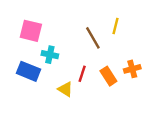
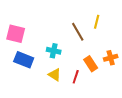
pink square: (31, 31) -> (16, 34), moved
cyan cross: (50, 55) -> (54, 51), moved
red line: (82, 74) -> (76, 77), moved

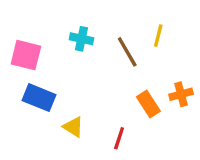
cyan cross: (54, 51) -> (81, 39), moved
yellow triangle: (55, 75) -> (73, 127), moved
red line: (76, 77) -> (119, 138), moved

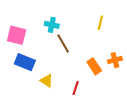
brown line: (127, 52) -> (63, 43), moved

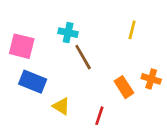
orange cross: (115, 60) -> (151, 79), turned 32

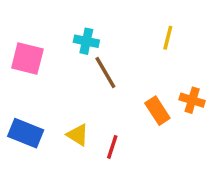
blue rectangle: (33, 82) -> (26, 133), moved
red line: (99, 116) -> (112, 147), moved

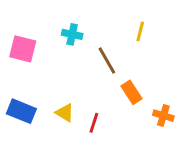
brown line: (105, 72) -> (107, 60), moved
orange cross: (192, 100) -> (163, 116), moved

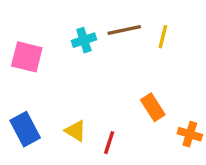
cyan cross: (72, 34) -> (84, 40), turned -30
brown line: (107, 60) -> (124, 30), moved, turned -72
blue rectangle: (21, 111) -> (25, 129), turned 40

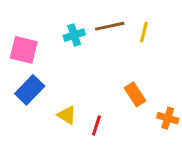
blue rectangle: (25, 129) -> (30, 90), moved, turned 72

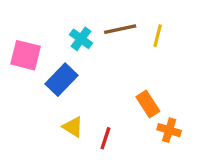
cyan cross: (74, 35) -> (81, 39), turned -36
blue rectangle: (30, 90) -> (61, 80), moved
orange cross: (168, 118) -> (169, 130), moved

